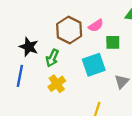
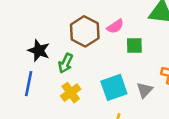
cyan square: (94, 65) -> (114, 87), moved

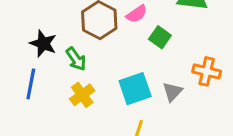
green square: (134, 45) -> (160, 37), turned 36
green arrow: (66, 63) -> (76, 59), turned -60

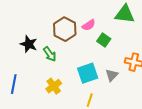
blue line: (31, 84) -> (14, 84), moved
yellow cross: (82, 95) -> (54, 86), moved

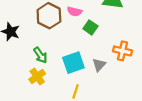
pink semicircle: (89, 25) -> (74, 11), turned 48
green arrow: (50, 54) -> (40, 55), moved

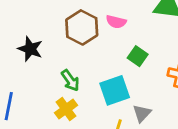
green square: (90, 27) -> (138, 56), moved
gray triangle: (99, 65) -> (142, 113), moved

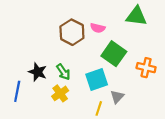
black star: (30, 49) -> (38, 72), moved
green square: (138, 56) -> (114, 54), size x1.6

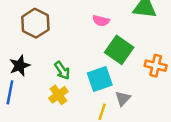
brown hexagon: (72, 32) -> (35, 23), moved
black star: (38, 72) -> (20, 66), moved, turned 30

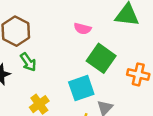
green arrow: (62, 70) -> (28, 62), moved

